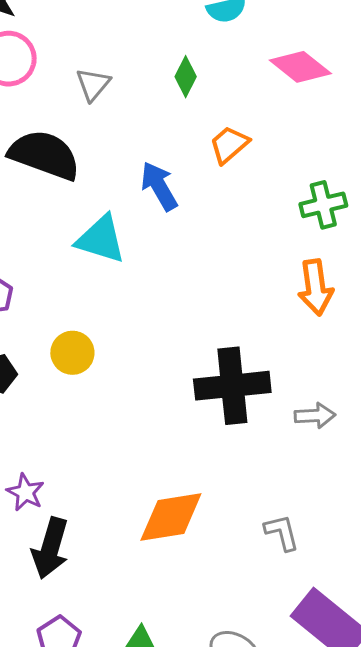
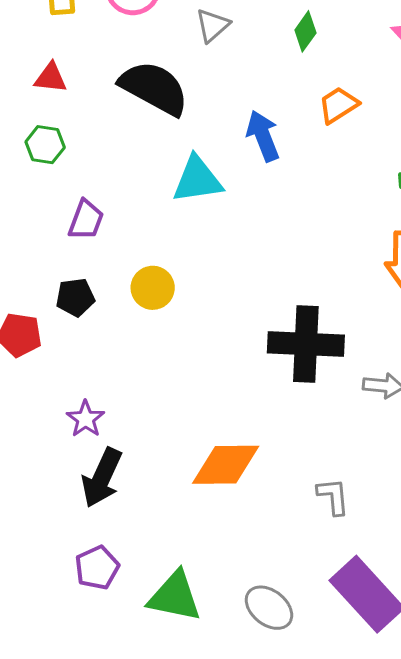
cyan triangle: (101, 239) -> (197, 180), turned -34

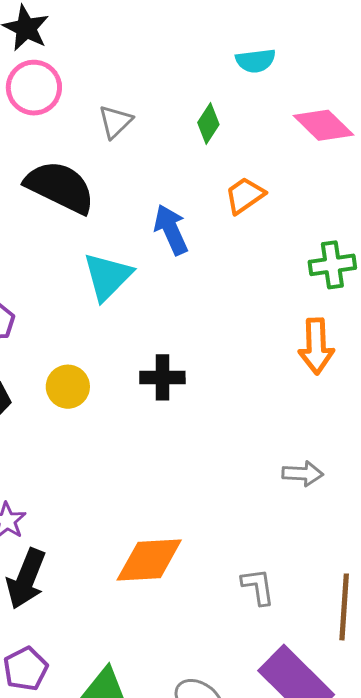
cyan triangle: (197, 180) -> (107, 277), turned -34
black cross: (306, 344) -> (162, 377), moved, size x0.6

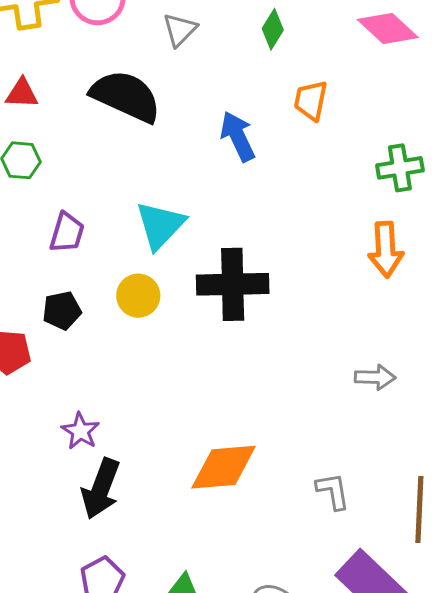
orange trapezoid: (245, 195) -> (311, 100), turned -42
cyan triangle: (107, 277) -> (160, 225), moved
black cross: (162, 377) -> (233, 284), size x1.6

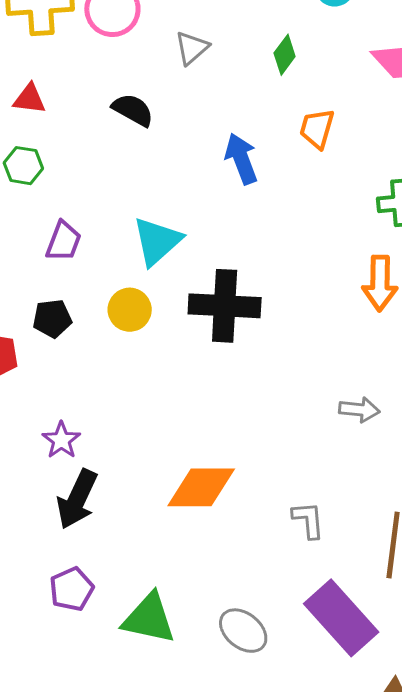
black semicircle: (126, 96) -> (133, 110), size x0.6

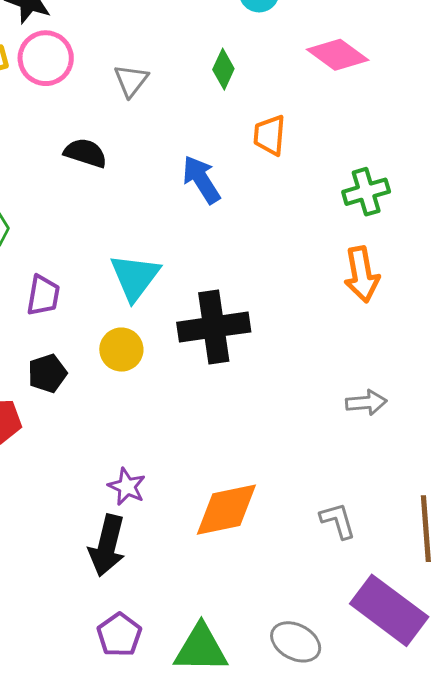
purple star: (61, 440) -> (127, 487), moved

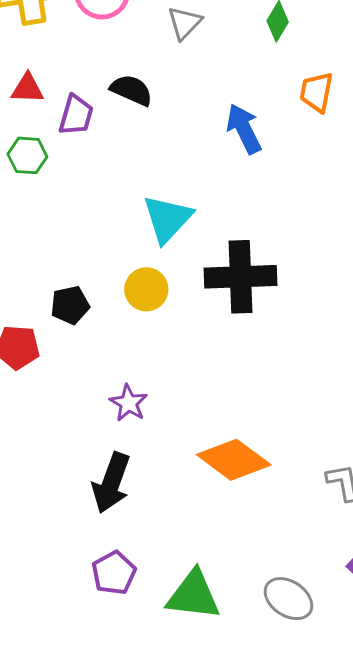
purple trapezoid: (43, 295) -> (76, 115), moved
purple star: (127, 487) -> (129, 403), moved
orange diamond: (226, 510) -> (234, 460), turned 42

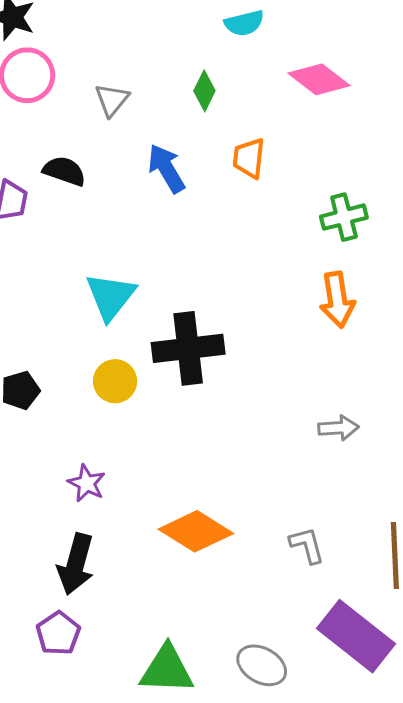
blue arrow: (244, 129) -> (166, 168), moved
yellow circle: (146, 289) -> (115, 381), moved
purple pentagon: (114, 573) -> (58, 633), moved

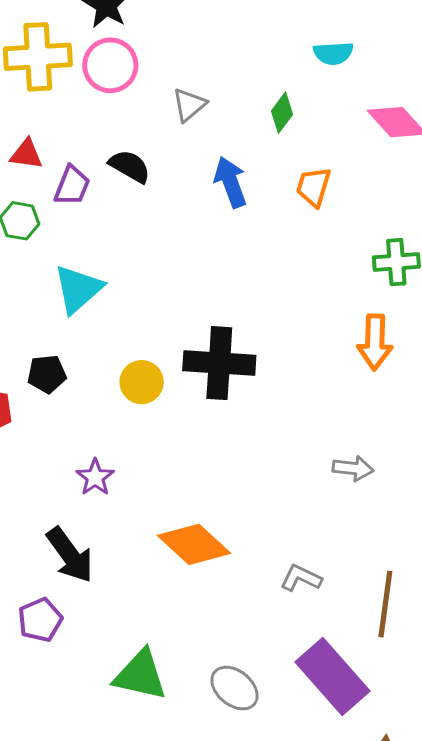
cyan triangle: (111, 296) -> (78, 289), moved
gray L-shape: (307, 545) -> (301, 578), turned -60
black arrow: (76, 564) -> (70, 555), turned -62

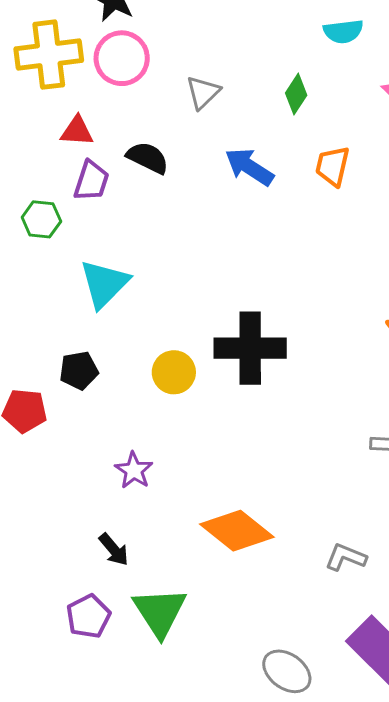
red triangle: (26, 154) -> (77, 131), moved
blue arrow: (231, 182) -> (249, 167), turned -33
black arrow: (70, 555) -> (114, 549), size x0.6
green triangle: (140, 675) -> (160, 612), moved, turned 48

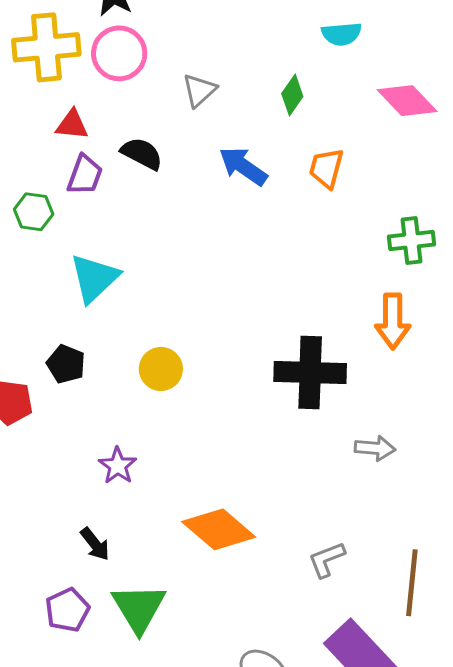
black cross: (250, 348) -> (310, 372), moved
black pentagon: (79, 370) -> (66, 364), turned 30
gray L-shape: (346, 557) -> (327, 560), turned -45

